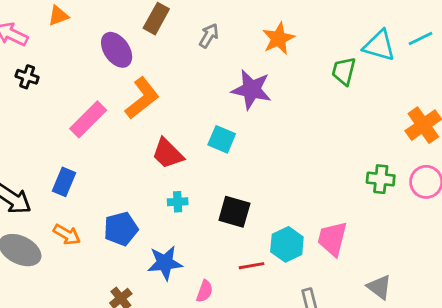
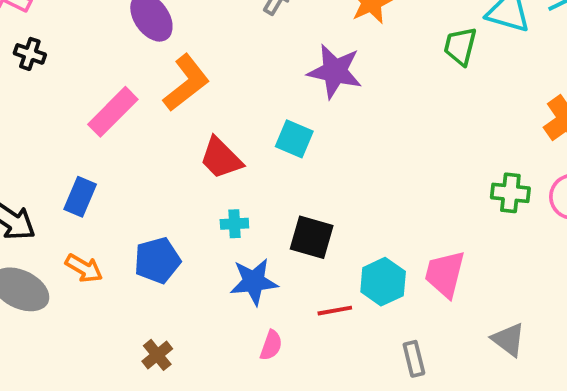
blue star: (165, 263) -> (254, 282), moved

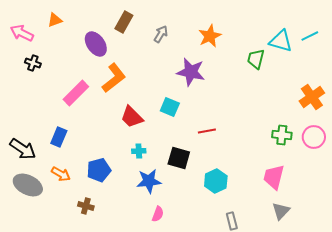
pink trapezoid: (445, 274) -> (274, 177), moved
red line: (335, 311) -> (207, 131), moved
gray triangle: (508, 340) -> (281, 211), turned 36
brown cross: (157, 355) -> (86, 206), moved, turned -35

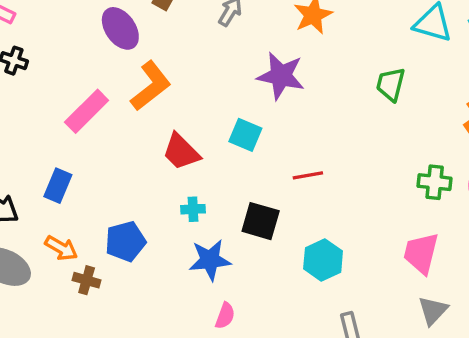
green trapezoid: (256, 59) -> (391, 84), moved
brown cross: (86, 206) -> (87, 280), moved

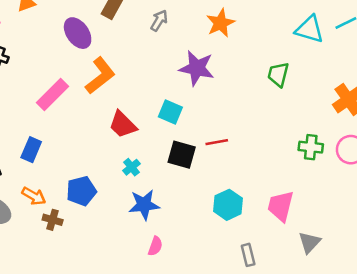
cyan cross: (193, 209) -> (131, 167), turned -36
black square: (261, 221) -> (182, 155), moved
pink trapezoid: (421, 253) -> (281, 206), moved

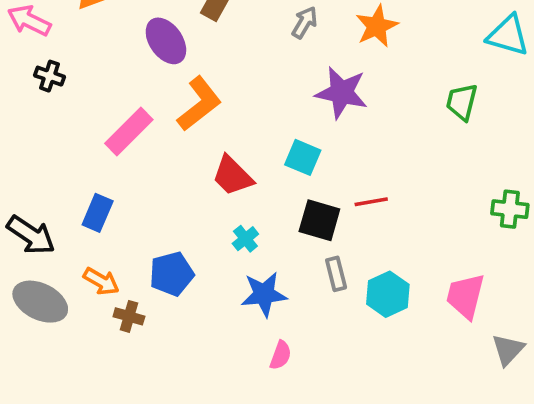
gray arrow: (159, 21) -> (305, 22), moved
gray rectangle: (248, 255) -> (336, 274), moved

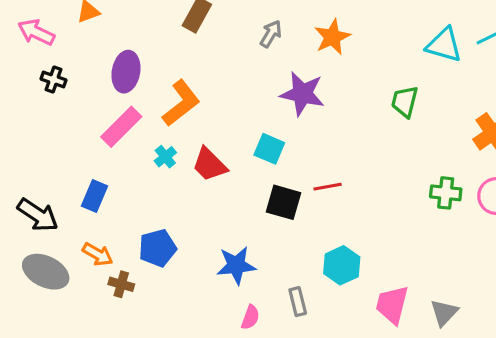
purple ellipse: (166, 41) -> (126, 72), moved, turned 45
cyan cross: (245, 239) -> (165, 157), moved
gray rectangle: (336, 274) -> (298, 302), moved
pink trapezoid: (465, 296) -> (392, 305), moved

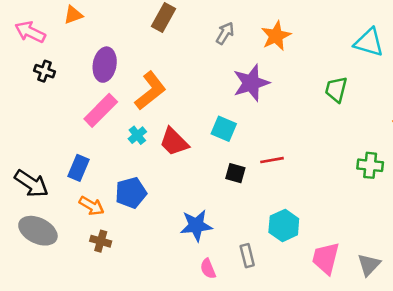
purple star: (302, 94) -> (251, 83), turned -30
black square: (283, 202) -> (235, 173), size x0.7
blue pentagon: (157, 248) -> (131, 193), moved
orange arrow: (98, 254) -> (92, 206), moved
pink semicircle: (250, 317) -> (208, 269), turned 138

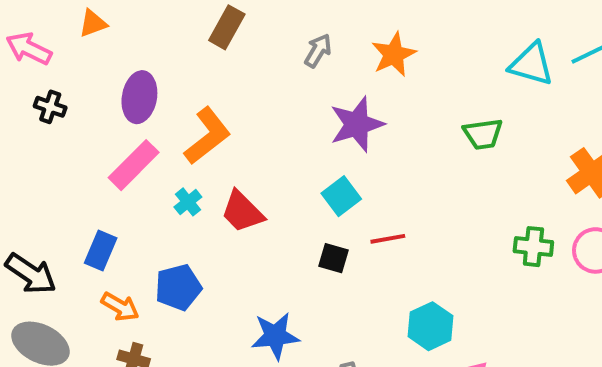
green trapezoid: (336, 89) -> (483, 134), turned -112
cyan square: (224, 129) -> (341, 196), moved, turned 30
cyan hexagon: (284, 225) -> (431, 326), moved

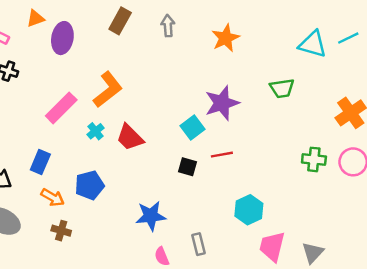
gray arrow: (318, 51) -> (168, 26), moved, turned -35
purple ellipse: (139, 97) -> (62, 38), moved
purple star: (357, 124) -> (222, 103), moved

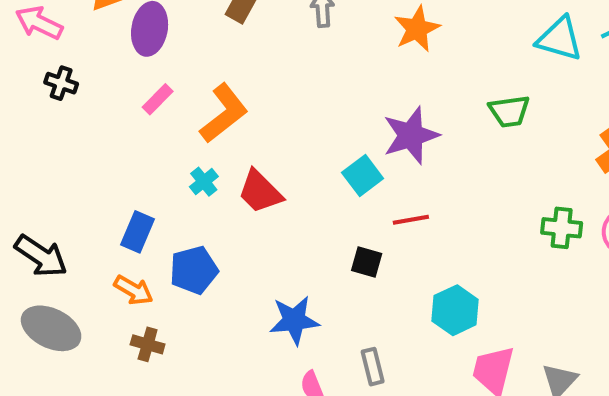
pink rectangle: (61, 108) -> (158, 99), moved, size x0.6
blue rectangle: (40, 162) -> (137, 232), moved
black square: (188, 167) -> (367, 262), moved

